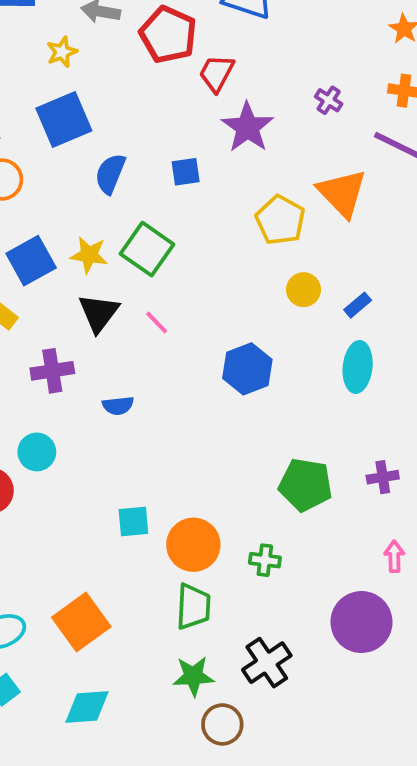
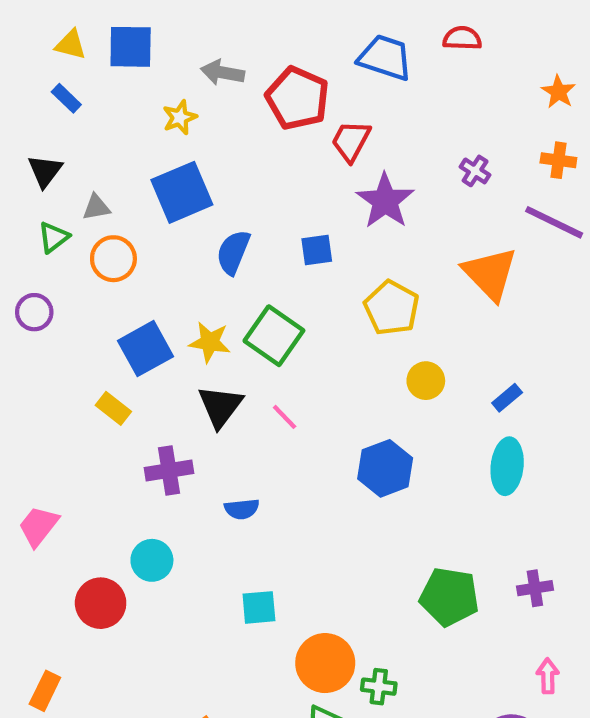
yellow pentagon: (280, 220) -> (392, 308), moved
yellow circle: (304, 290) -> (426, 381), moved
cyan square: (133, 522) -> (259, 607), moved
green cross: (265, 560) -> (379, 687), moved

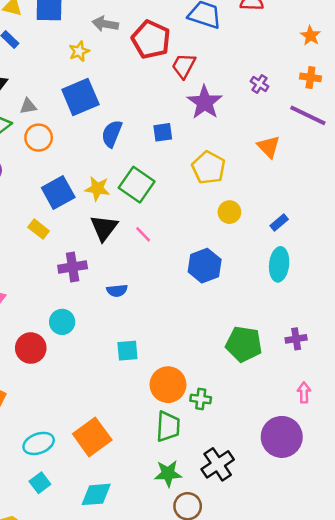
orange triangle: (490, 274) -> (269, 147), size x0.7

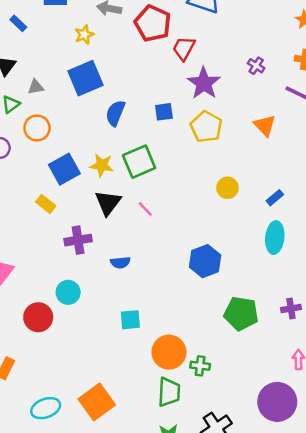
orange circle: (39, 138) -> (37, 128), moved
yellow pentagon: (209, 168) -> (206, 127), moved
green square: (137, 185) -> (139, 162), turned 32
blue hexagon: (205, 266) -> (205, 261), moved

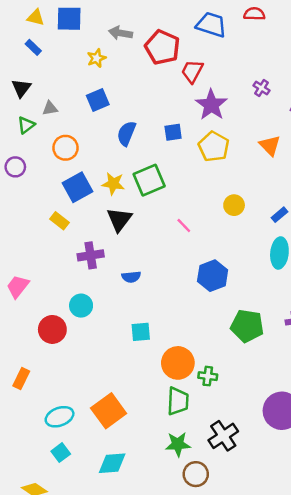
blue square: (86, 78) -> (98, 100), size x0.7
orange circle: (37, 128) -> (65, 148), moved
pink line: (145, 209) -> (184, 225), moved

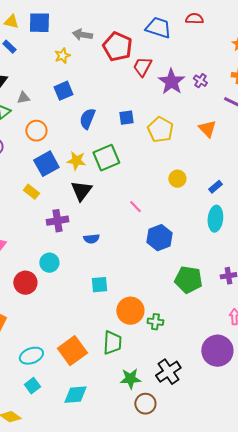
purple star: (211, 105) -> (171, 82), moved
pink line: (184, 225) -> (135, 207), moved
green trapezoid: (178, 401) -> (112, 343), moved

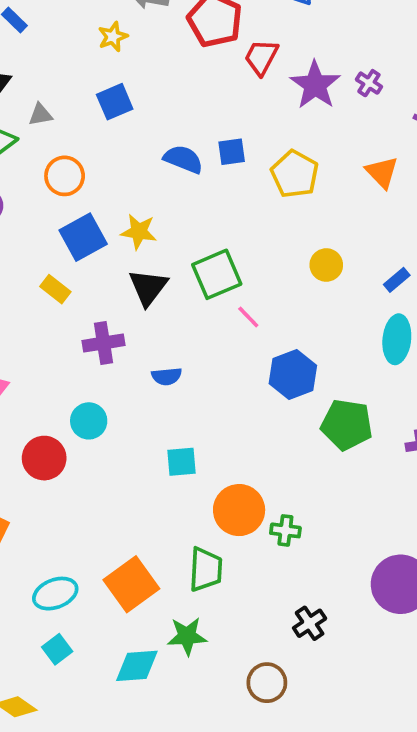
blue semicircle: (87, 119) -> (183, 159), moved, turned 90
green square: (106, 158) -> (217, 274), moved
green pentagon: (188, 280) -> (347, 425), moved
black cross: (168, 372) -> (310, 623), size x0.7
green star: (130, 379) -> (187, 636), moved

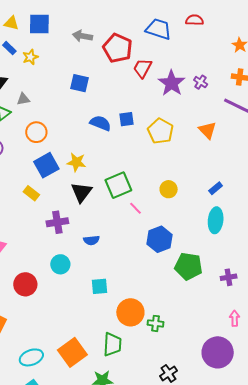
yellow star: (113, 37) -> (30, 57), moved
blue square: (115, 102) -> (79, 83), moved, turned 36
yellow circle: (326, 265) -> (169, 189), moved
cyan circle: (89, 421) -> (60, 264), moved

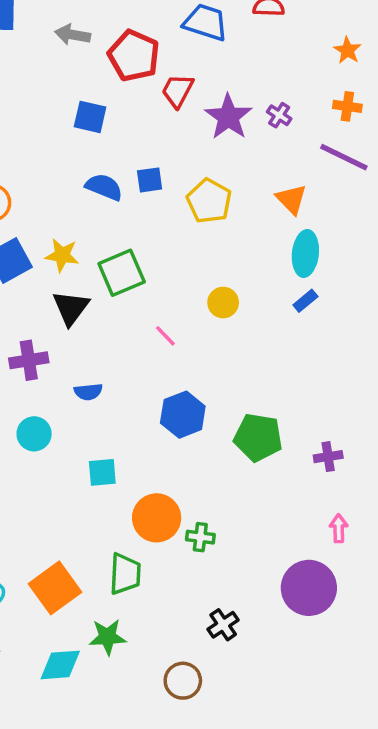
blue square: (79, 83) -> (90, 117), moved
green square: (118, 185) -> (122, 273), moved
cyan ellipse: (216, 220) -> (305, 253), moved
blue hexagon: (160, 239) -> (183, 415), moved

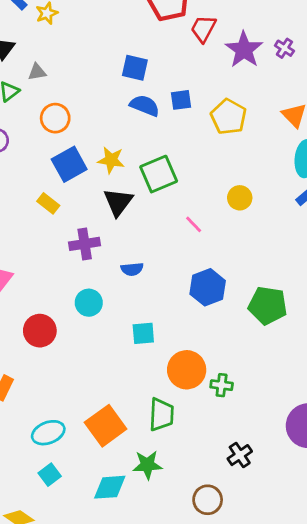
blue square: (90, 117) -> (135, 68), moved

